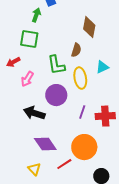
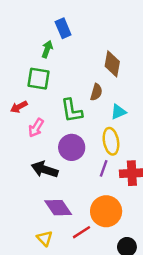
cyan triangle: (102, 67) -> (118, 112), moved
yellow ellipse: (80, 78) -> (111, 141), moved

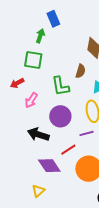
purple line: (104, 168) -> (87, 133), turned 56
red line: (82, 232) -> (68, 150), moved
yellow triangle: (45, 238) -> (38, 191), turned 32

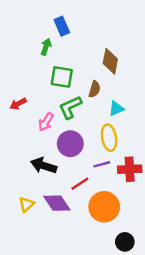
green square: (33, 60) -> (62, 77), moved
green L-shape: (60, 86) -> (70, 107), turned 75
pink arrow: (31, 100) -> (46, 122), moved
yellow triangle: (38, 191) -> (27, 204), moved

